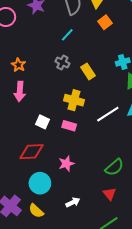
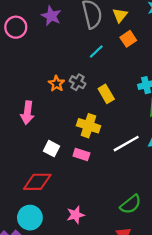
cyan line: (67, 35) -> (96, 52), moved
orange star: (19, 65) -> (57, 84), moved
pink star: (66, 164) -> (75, 215), moved
cyan circle: (40, 183) -> (30, 218), moved

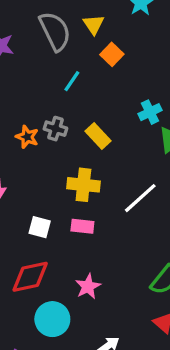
pink star: (75, 215) -> (88, 286), moved
cyan circle: (30, 218) -> (52, 319), moved

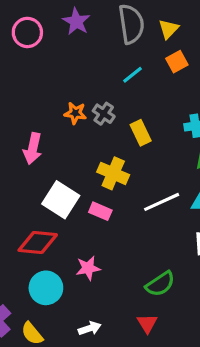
orange star: (27, 137) -> (75, 113), turned -30
white square: (40, 227) -> (61, 200), size x1.6

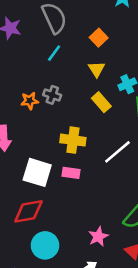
yellow triangle: (169, 29) -> (97, 69), moved
cyan line: (132, 75) -> (54, 53), moved
yellow rectangle: (141, 133) -> (101, 102), moved
pink star: (88, 268) -> (98, 236), moved

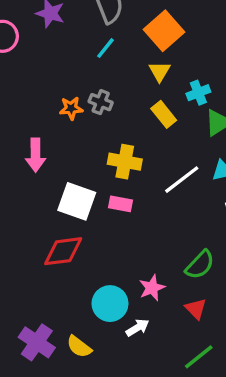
orange square: (99, 38) -> (164, 31), size x1.6
cyan circle: (45, 245) -> (110, 304), moved

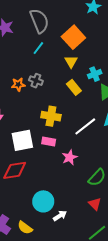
white square: (77, 201) -> (22, 140), turned -30
pink star: (152, 288) -> (70, 157), moved

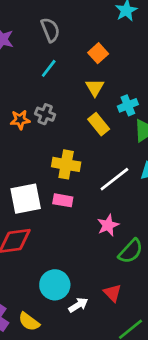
gray semicircle: (39, 21) -> (50, 30), size x0.7
orange square: (73, 37) -> (98, 53), size x0.6
pink star: (70, 157) -> (108, 225), moved
red triangle: (95, 204) -> (112, 293), moved

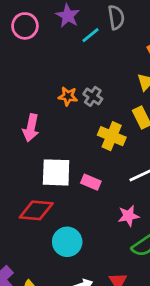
cyan line: (49, 68) -> (90, 35), moved
yellow cross: (66, 164) -> (112, 136), moved
cyan circle: (55, 285) -> (67, 242), moved

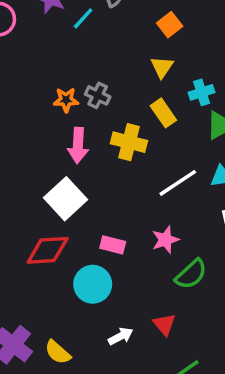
pink arrow: (31, 128) -> (78, 145), moved
white square: (56, 172) -> (65, 199), turned -36
pink rectangle: (91, 182) -> (113, 245), moved

